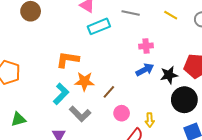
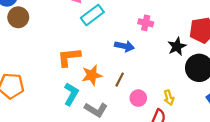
pink cross: (146, 46) -> (146, 23), turned 32
blue arrow: (145, 70) -> (124, 46), moved, turned 54

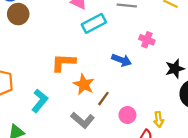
orange star: (92, 75) -> (84, 84), turned 30
brown line: (120, 80) -> (103, 99), moved
cyan L-shape: (71, 94) -> (40, 101), moved

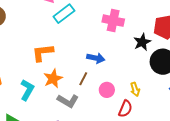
pink cross: (147, 40) -> (113, 21), size x1.5
blue arrow: (122, 60) -> (96, 58), moved
orange star: (84, 84) -> (53, 79), moved, turned 30

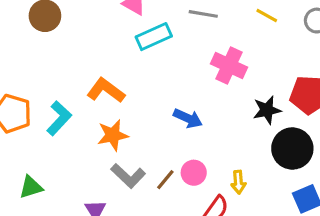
orange L-shape: (43, 53) -> (106, 90), turned 30
brown line: (83, 79) -> (165, 180), moved
cyan L-shape: (27, 90) -> (59, 118), moved

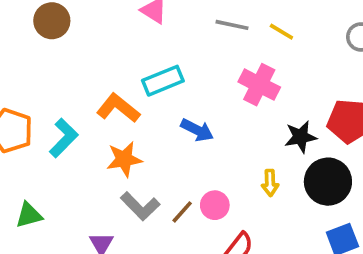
yellow line: (267, 15) -> (281, 32), moved
cyan rectangle: (154, 37) -> (163, 81), moved
blue arrow: (188, 118) -> (197, 130), moved
yellow arrow: (238, 182) -> (270, 183), moved

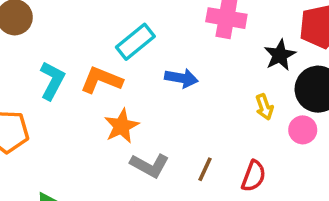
cyan L-shape: (64, 138) -> (52, 81), moved
pink circle: (215, 205) -> (303, 130), moved
brown line: (182, 212) -> (205, 169), moved

